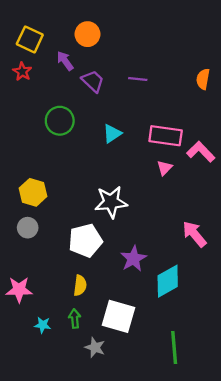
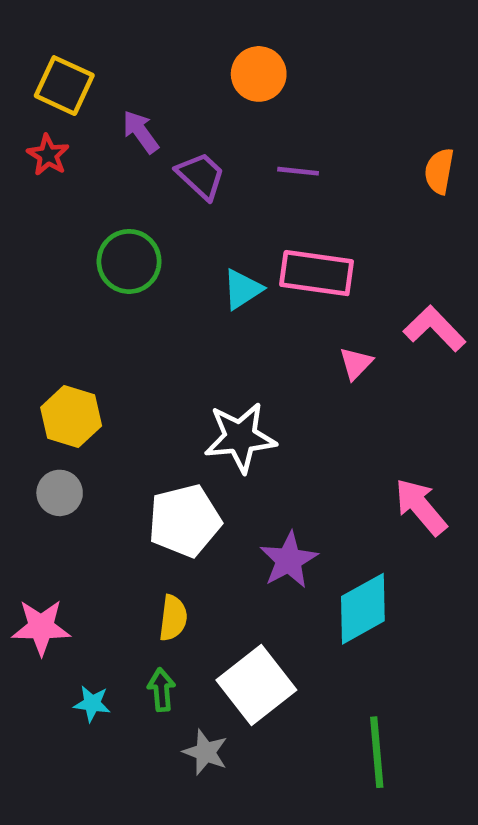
orange circle: (88, 34) -> (259, 74), moved
pink rectangle: (166, 136) -> (317, 273), moved
white square: (119, 316) -> (256, 685), turned 36

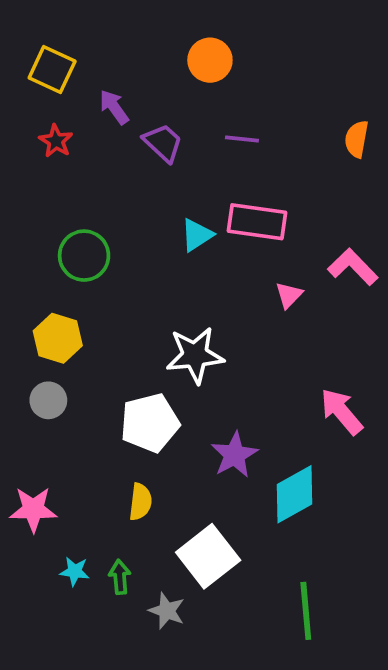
red star: (48, 155) -> (56, 141), moved
green circle: (129, 261) -> (84, 256), moved
green arrow: (161, 690) -> (120, 577), moved

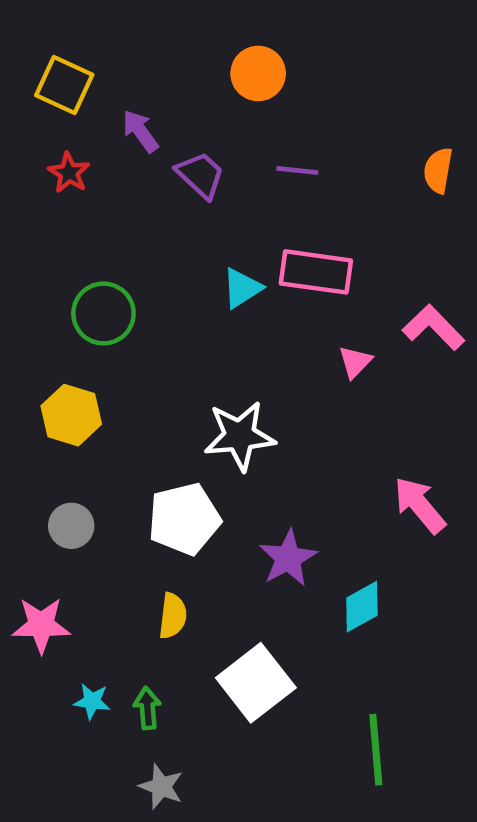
gray circle: (48, 400) -> (71, 526), moved
cyan diamond: (295, 494) -> (362, 607), size x0.7
gray star: (167, 611) -> (161, 787), moved

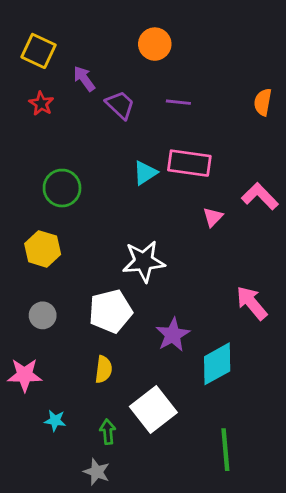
cyan diamond: (362, 607) -> (217, 364), size x1.4
green arrow: (147, 708) -> (108, 432), moved

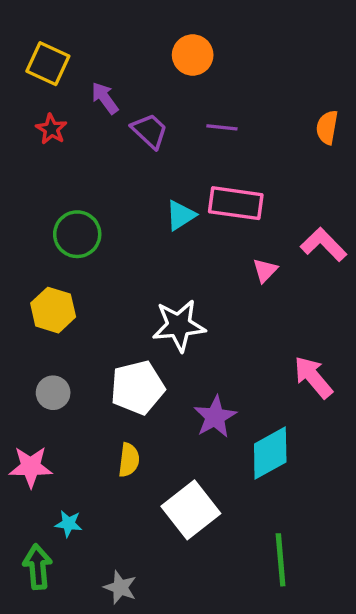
green arrow: (108, 432) -> (38, 567), moved, size x1.4

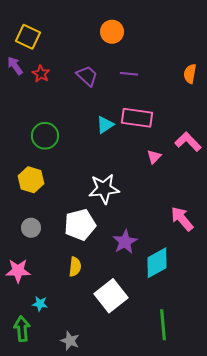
purple arrow: (105, 98) -> (15, 66), moved
red star: (51, 129) -> (41, 74), moved

